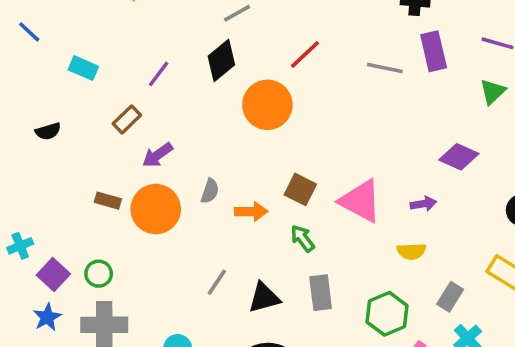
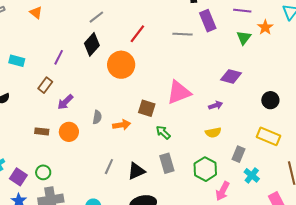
pink triangle: (361, 201) -> (179, 92), moved, turned -40
orange circle: (156, 209) -> (69, 132), size x0.7
green arrow: (303, 238) -> (163, 132), moved

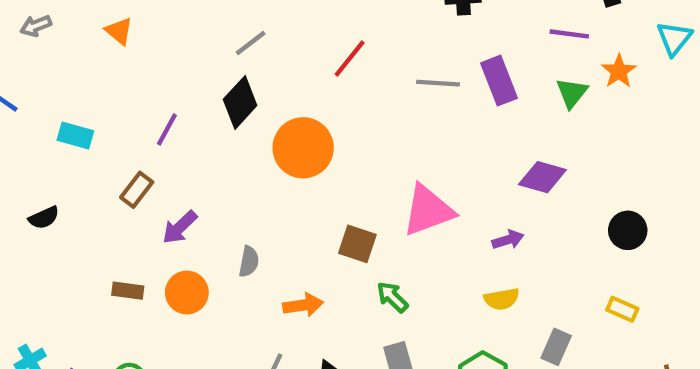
purple rectangle: (208, 21) -> (499, 81), moved
red line: (137, 34) -> (350, 58), moved
orange arrow: (122, 125) -> (303, 305), moved
yellow rectangle: (269, 136) -> (622, 309), size x0.6

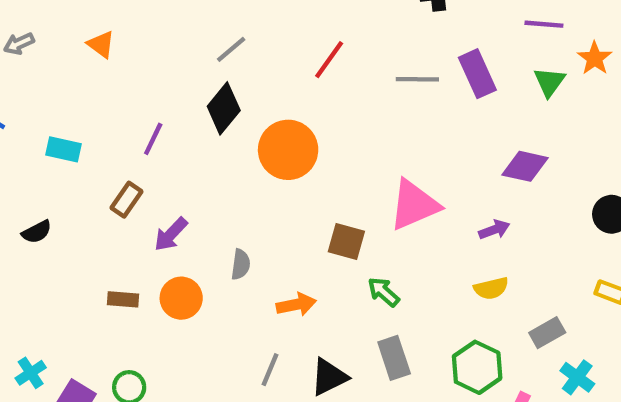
gray rectangle: (556, 347) -> (547, 333), turned 40

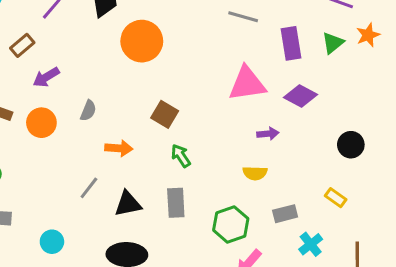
purple rectangle: (477, 74) -> (291, 43), moved
pink triangle: (414, 205) -> (247, 84), moved
cyan cross: (577, 377) -> (311, 244), moved

